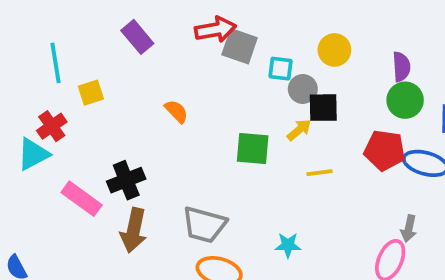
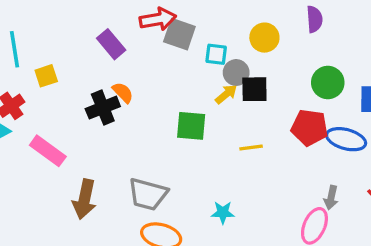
purple rectangle: (137, 37) -> (111, 44), moved
purple semicircle: (401, 67) -> (314, 19), moved
yellow arrow: (299, 130) -> (226, 94), moved
black cross: (126, 180) -> (103, 108), moved
pink rectangle: (82, 199) -> (48, 151), moved

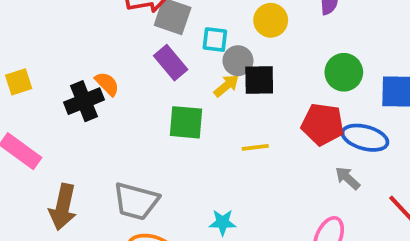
purple rectangle: (111, 44) -> (171, 63), moved
yellow square: (46, 76) -> (19, 82), moved
gray arrow: (331, 198) -> (348, 178), moved, turned 120

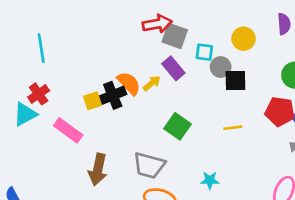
yellow square: (19, 82) -> (92, 101), moved
orange semicircle: (107, 84) -> (129, 83), size x1.4
yellow arrow: (226, 86) -> (152, 83), moved
green square: (186, 122) -> (177, 126), moved, turned 30

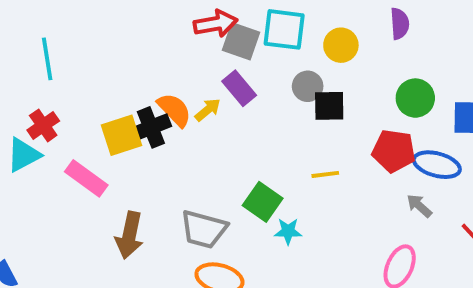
cyan square: (204, 52) -> (284, 29), moved, size x1.6
yellow square: (92, 101) -> (122, 135), size x1.5
green square: (177, 126) -> (263, 202), moved
cyan star: (210, 180) -> (288, 231), moved

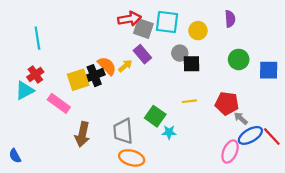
red pentagon: (394, 151) -> (227, 103), moved
blue ellipse: (437, 165) -> (250, 135), moved, turned -45
gray trapezoid: (204, 229) -> (123, 131), turned 70

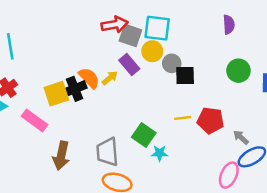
yellow circle: (198, 31) -> (152, 51), moved
red pentagon: (227, 103) -> (211, 120), moved

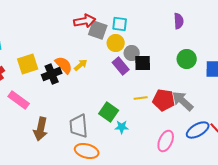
cyan square: (157, 28) -> (120, 24), size x0.7
purple rectangle: (129, 65) -> (121, 66), moved
yellow square: (56, 94) -> (28, 64), moved
gray arrow: (241, 137) -> (183, 101), moved, size x1.6
pink ellipse: (229, 175) -> (166, 141), moved

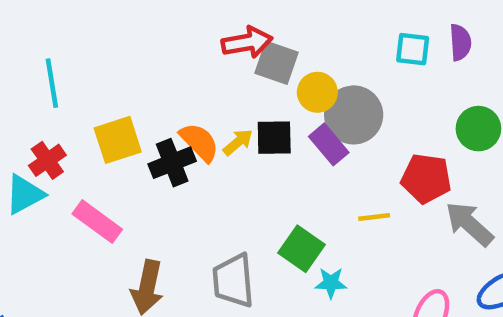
cyan square: (120, 24) -> (413, 49), moved
gray circle: (132, 53) -> (354, 115), size x1.6
black square: (143, 63) -> (274, 138), moved
red pentagon: (164, 100) -> (426, 178), moved

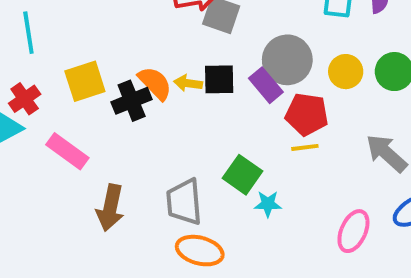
yellow circle: (317, 92) -> (346, 72), moved
yellow arrow: (238, 142) -> (188, 83), turned -132
red pentagon: (426, 178) -> (307, 114), moved

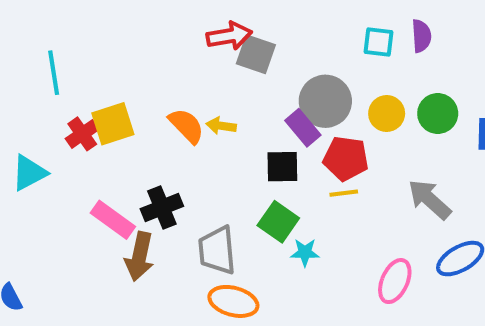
black square: (219, 79) -> (282, 167), moved
red cross: (25, 99) -> (82, 134), moved
black cross: (132, 101) -> (162, 207), moved
pink rectangle: (67, 151) -> (113, 220), moved

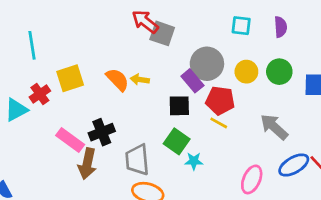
red arrow: (229, 36) -> (145, 22), turned -132
purple semicircle: (421, 36) -> (281, 27), moved
red cross: (82, 134) -> (40, 94), moved
yellow line: (344, 193) -> (219, 123), turned 36

